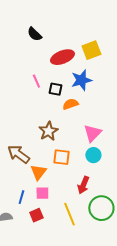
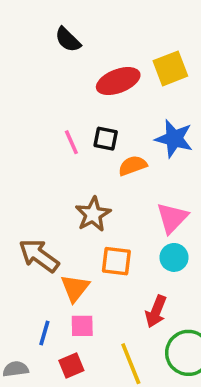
blue star: (81, 80) -> (174, 139), moved, turned 30
pink line: (36, 81) -> (71, 142), moved

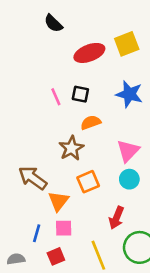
orange semicircle: (133, 166) -> (91, 123), moved
orange square: (116, 261) -> (88, 182), turned -30

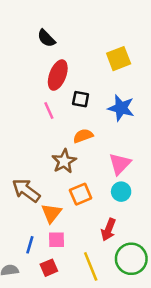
red ellipse: (89, 53) -> (58, 75), moved, turned -48
black square: (80, 94) -> (81, 99), moved

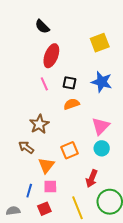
black square: (81, 99) -> (69, 83), moved
brown star: (64, 161) -> (39, 124), moved
brown arrow: (26, 190) -> (26, 147), size x0.7

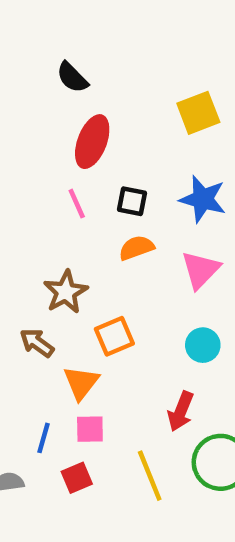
pink triangle: (101, 126) -> (201, 270), moved
orange square: (69, 150) -> (114, 336), moved

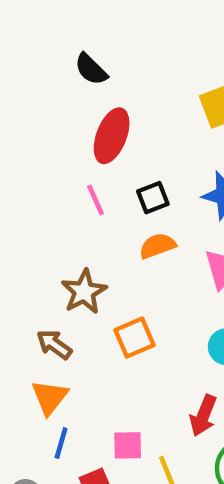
black square: (132, 201) -> (153, 198), turned -32
orange triangle: (81, 383) -> (50, 397), moved
pink square: (90, 429) -> (128, 445), moved

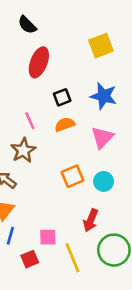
pink line: (96, 200) -> (30, 121), moved
orange square: (135, 338) -> (72, 176), moved

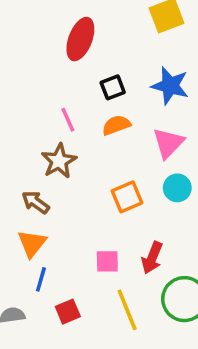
cyan circle: (104, 181) -> (177, 188), moved
pink square: (48, 237) -> (107, 261), moved

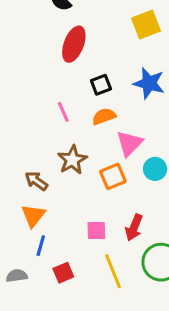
pink triangle: (168, 143) -> (129, 143), moved
brown star: (59, 161) -> (72, 160), moved

